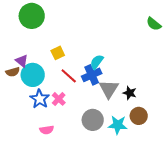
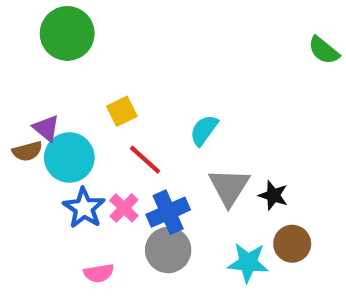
blue cross: (92, 75) -> (168, 212), moved
gray circle: (93, 120) -> (168, 250), moved

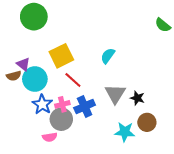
yellow square: (122, 111) -> (61, 56), size x1.6
cyan semicircle: (204, 130) -> (108, 56), moved
pink cross: (124, 208) -> (62, 104), turned 32
gray circle: (168, 250) -> (61, 119), moved

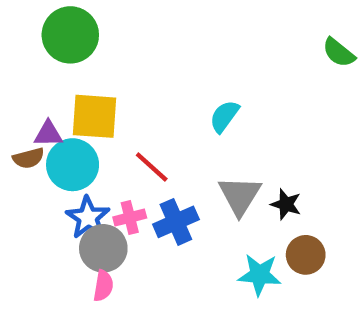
yellow square: (61, 56) -> (95, 116), moved, turned 30
purple triangle: (23, 64) -> (48, 134), turned -40
gray circle: (61, 119) -> (103, 248), moved
pink semicircle: (50, 137) -> (103, 286), turned -72

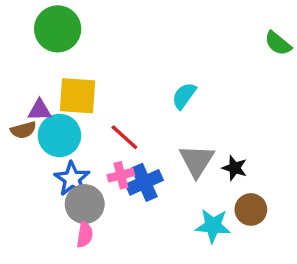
pink cross: (130, 217) -> (121, 175), moved

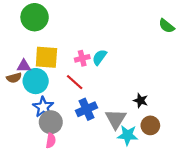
cyan semicircle: (184, 96) -> (99, 57), moved
gray triangle: (197, 161) -> (116, 119), moved
pink cross: (121, 175) -> (82, 58), moved

